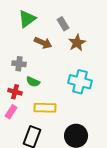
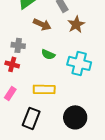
green semicircle: (33, 82) -> (48, 54), moved
red cross: (15, 92) -> (12, 64), moved

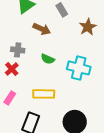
brown star: (76, 24) -> (88, 27), moved
red cross: (12, 64) -> (12, 69), turned 32

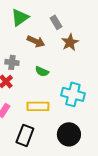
brown star: (88, 27) -> (70, 42), moved
cyan cross: (79, 68) -> (73, 94), moved

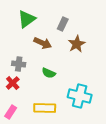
gray rectangle: (56, 22) -> (63, 24), turned 56

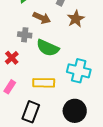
gray cross: (19, 64) -> (25, 35), moved
green semicircle: (49, 73) -> (48, 48), size x1.6

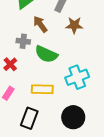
brown arrow: (42, 18) -> (40, 24), turned -150
brown star: (76, 19) -> (74, 25), turned 30
cyan cross: (79, 71) -> (77, 77), turned -35

